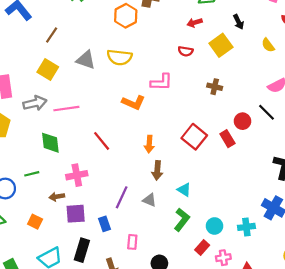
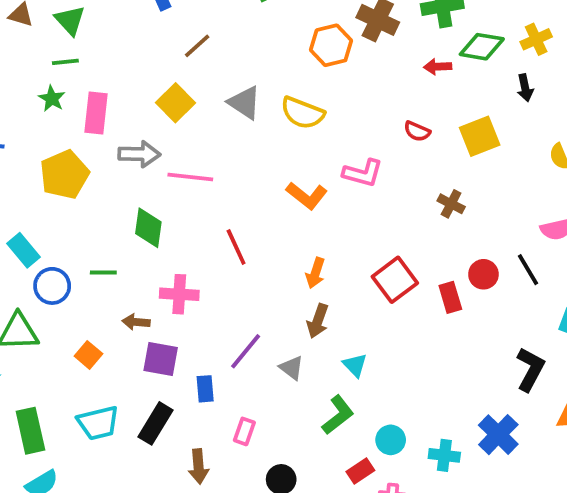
black arrow: (238, 22) -> (525, 88), moved
red arrow: (195, 23) -> (438, 67), moved

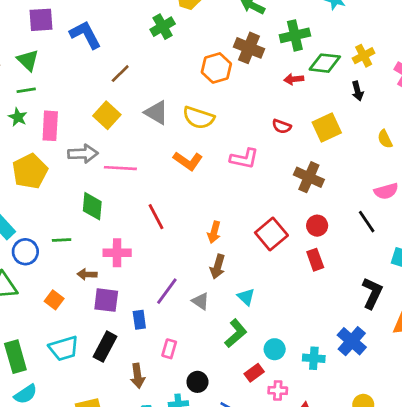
orange L-shape: (307, 196) -> (188, 161), moved
brown cross: (451, 204) -> (309, 177), size x1.5
red circle: (483, 274) -> (317, 226), moved
red rectangle: (450, 297) -> (315, 260), moved

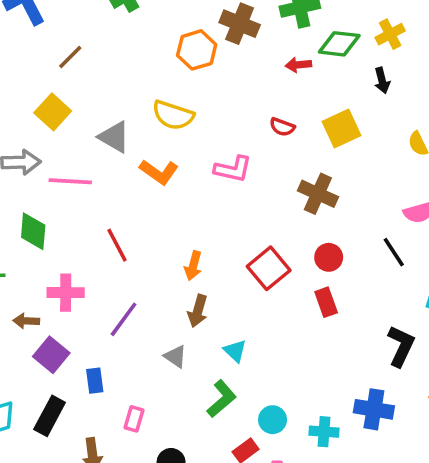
gray triangle: (156, 113) -> (114, 137), moved
purple line: (167, 291) -> (124, 319), moved
purple square: (106, 300) -> (51, 355), turned 32
blue cross: (352, 341) -> (374, 409), turned -32

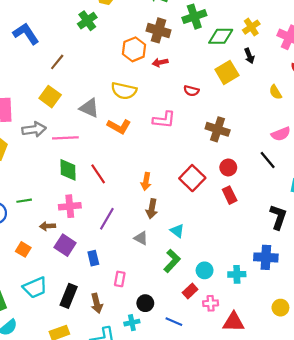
red arrow: (298, 65) -> (160, 62), moved
yellow square: (341, 128) -> (227, 72), moved
green diamond: (33, 231) -> (68, 170), moved
black rectangle: (50, 416) -> (69, 296), moved

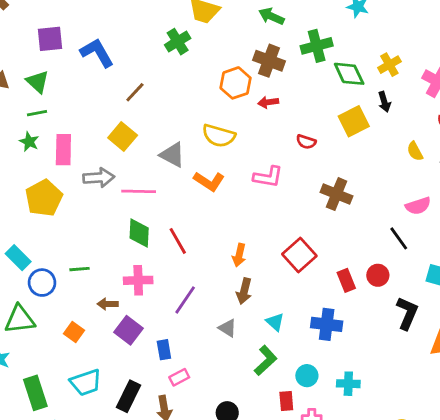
green diamond: (221, 36) -> (349, 74), turned 60
red circle: (228, 167) -> (378, 275), moved
blue cross: (266, 257) -> (327, 324), moved
pink rectangle: (120, 279) -> (179, 377), moved, turned 48
red rectangle: (190, 291) -> (286, 401), turned -56

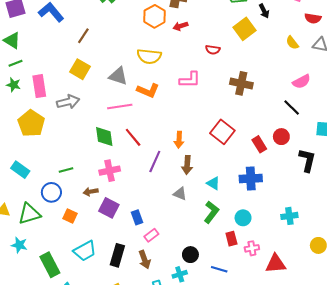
pink line: (139, 191) -> (120, 106), moved
blue circle: (42, 283) -> (51, 192), moved
purple line: (185, 300) -> (155, 162), moved
cyan cross: (348, 384) -> (289, 216), moved

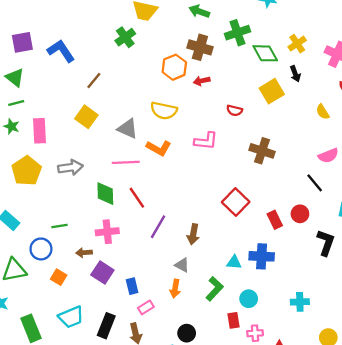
gray arrow: (68, 102) -> (70, 167), moved
orange arrow: (179, 140) -> (175, 289), moved
cyan triangle: (213, 183) -> (234, 262), moved, turned -32

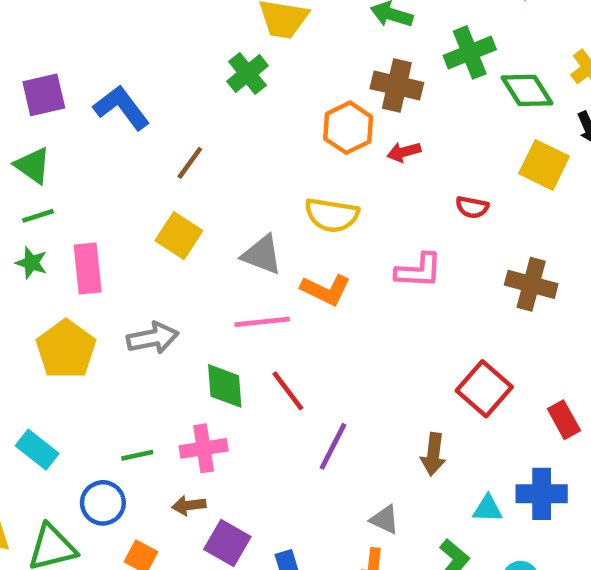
yellow square: (272, 91) -> (544, 165), turned -30
pink cross: (107, 232) -> (204, 448), moved
brown arrow: (193, 234) -> (433, 454), moved

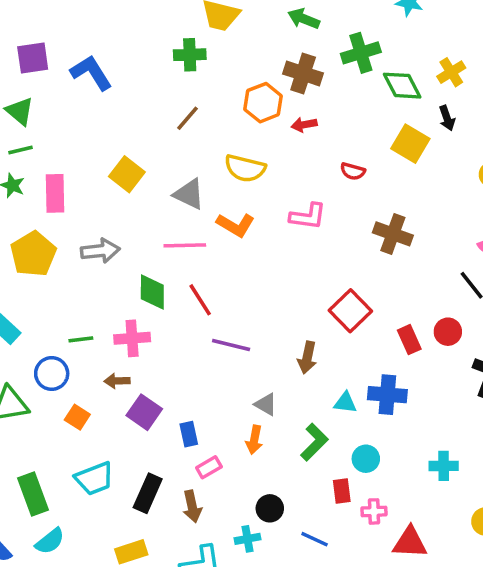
green cross: (248, 73) -> (190, 55), turned 32
brown line: (190, 163) -> (187, 118), moved
purple line: (333, 446) -> (231, 345), turned 72

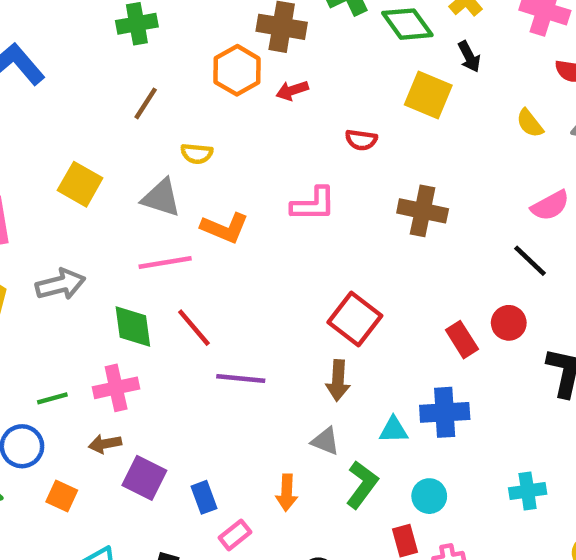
yellow semicircle: (245, 168) -> (197, 154), moved, size x0.6
red square: (350, 311) -> (355, 319), moved
gray triangle: (266, 404) -> (325, 441), moved

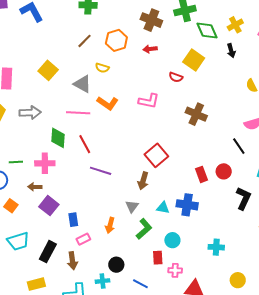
orange hexagon: (237, 70) -> (116, 40), moved
yellow square: (428, 95) -> (194, 60), moved
gray triangle: (325, 441) -> (132, 206), turned 32

